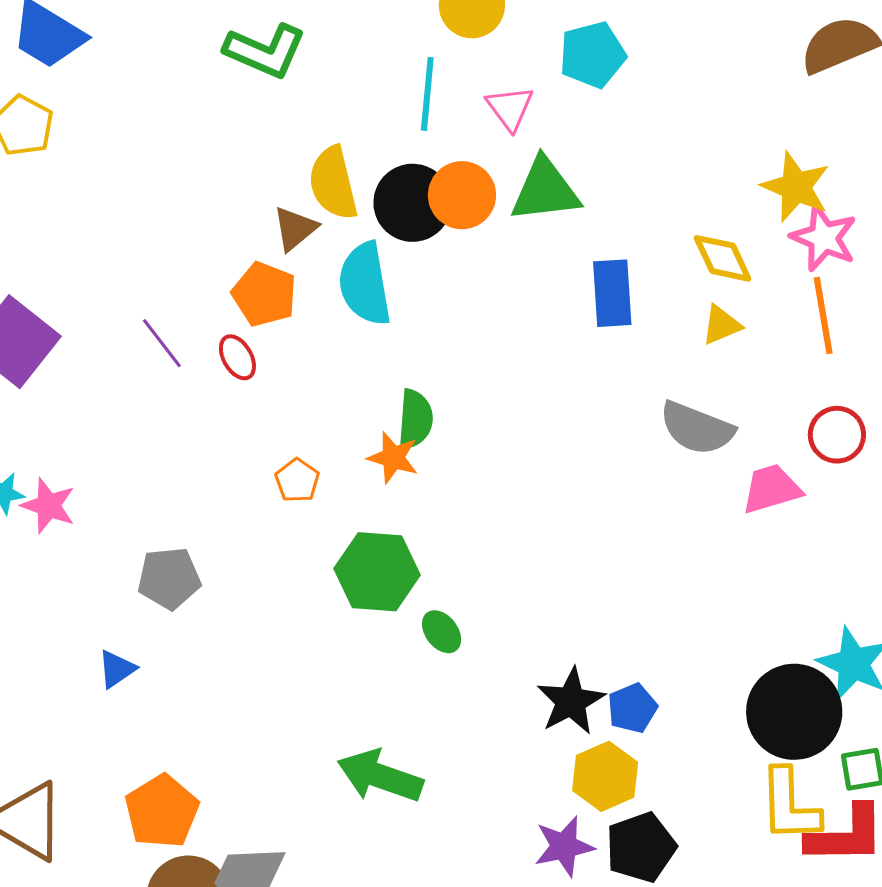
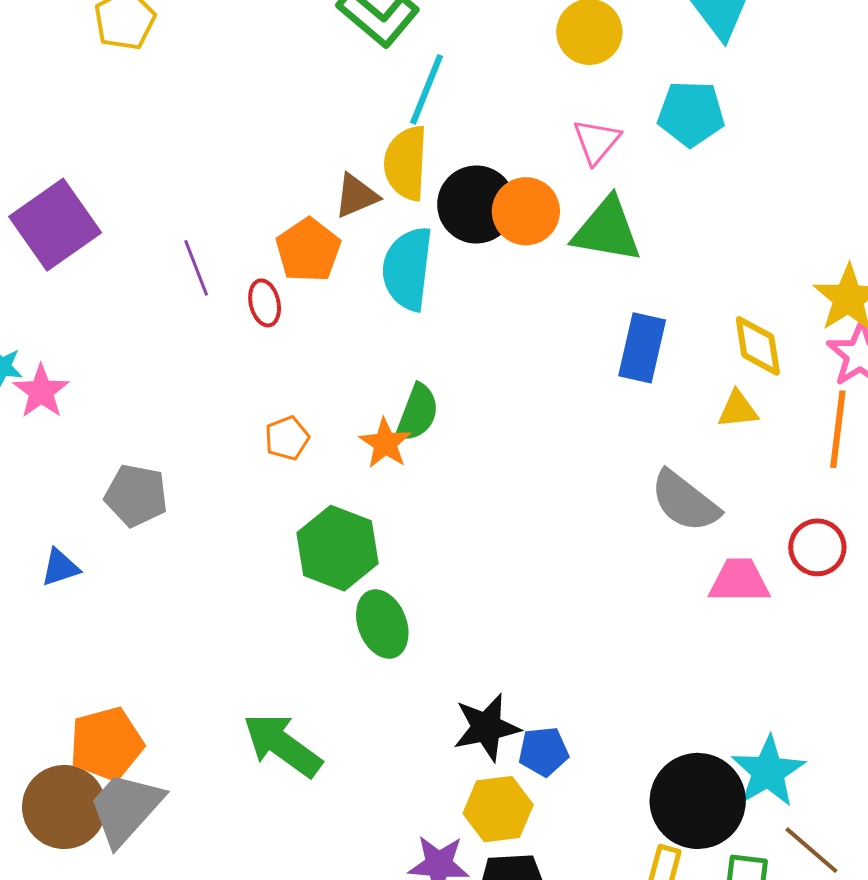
cyan line: (427, 94) -> (427, 89), moved
green ellipse: (442, 632) -> (382, 624), size x1.5
orange pentagon: (162, 811) -> (106, 744), moved

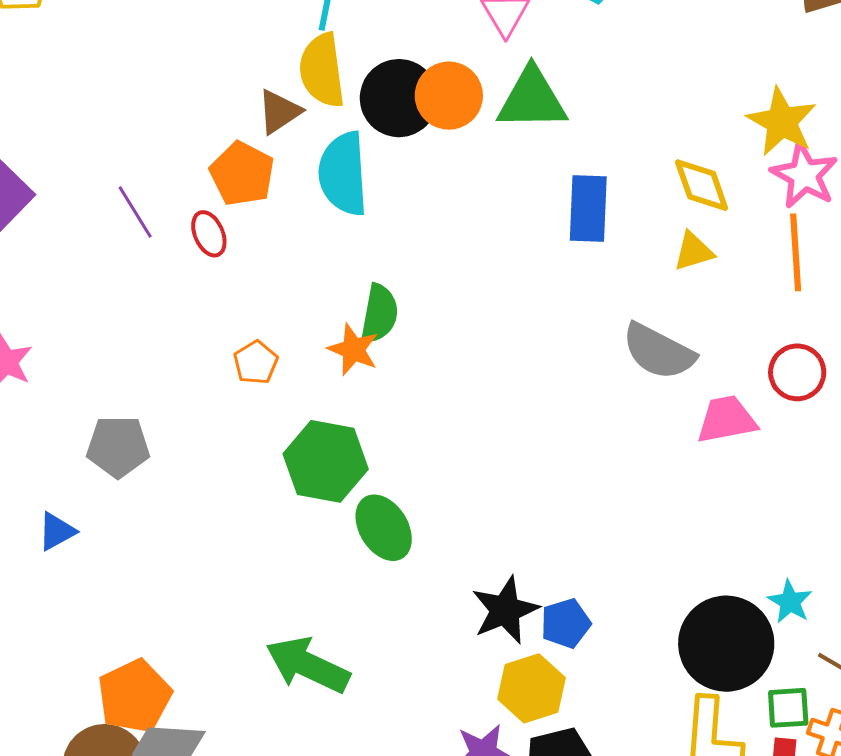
cyan star: (768, 771) -> (790, 602), size x0.6

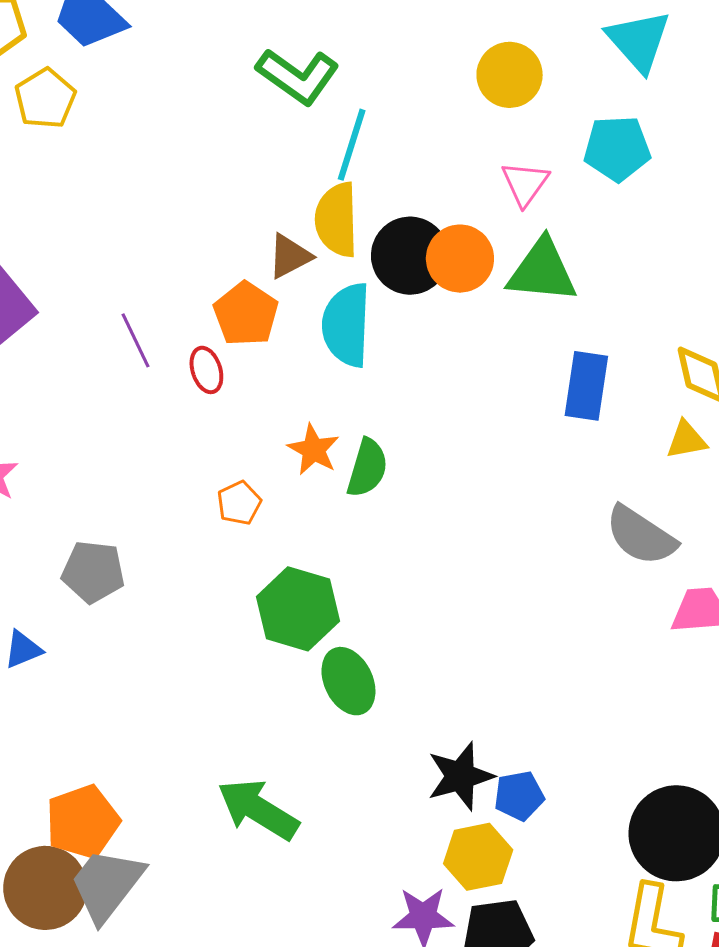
orange star: (353, 350) -> (314, 450), moved

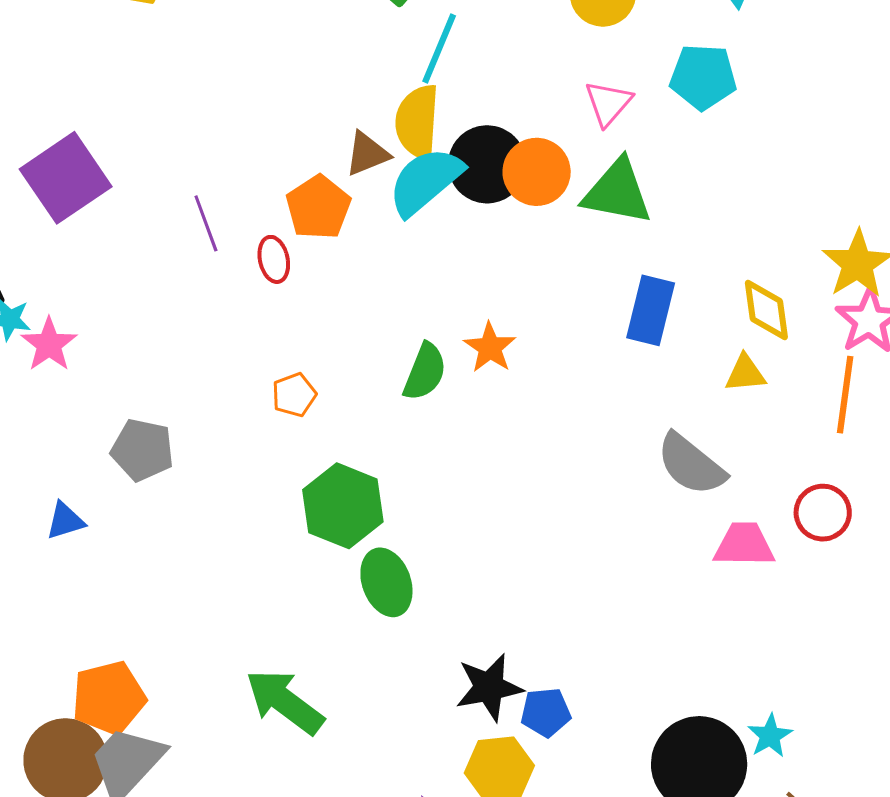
cyan semicircle: (346, 325) -> (425, 181), moved, turned 42
orange star: (314, 450) -> (490, 348), moved

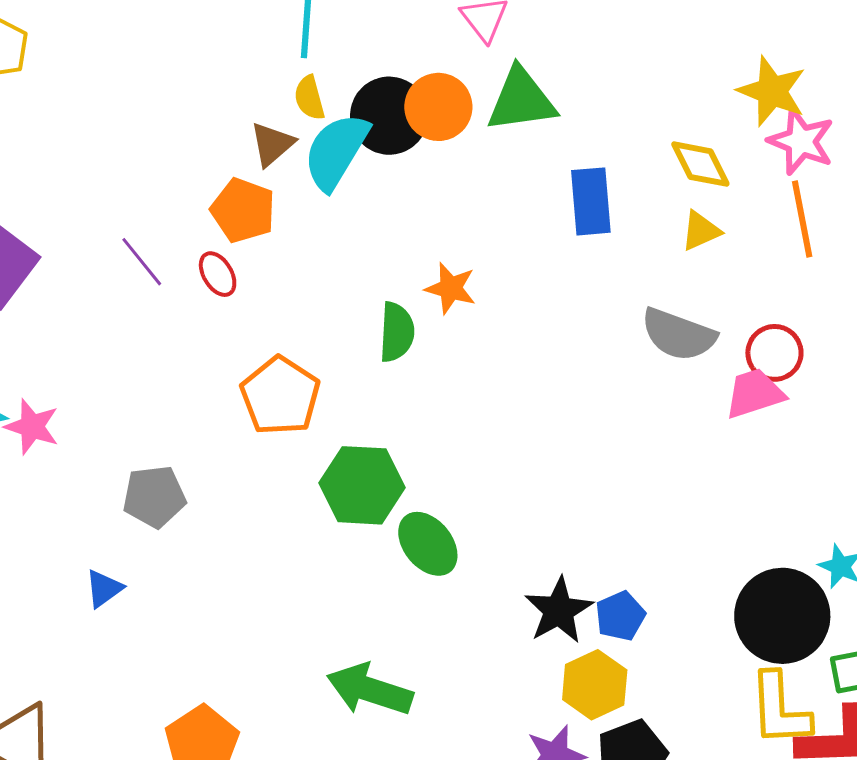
yellow semicircle: (417, 122) -> (309, 98), size x0.6
orange pentagon: (294, 395) -> (280, 396), size x1.8
red circle: (823, 513) -> (774, 353), moved

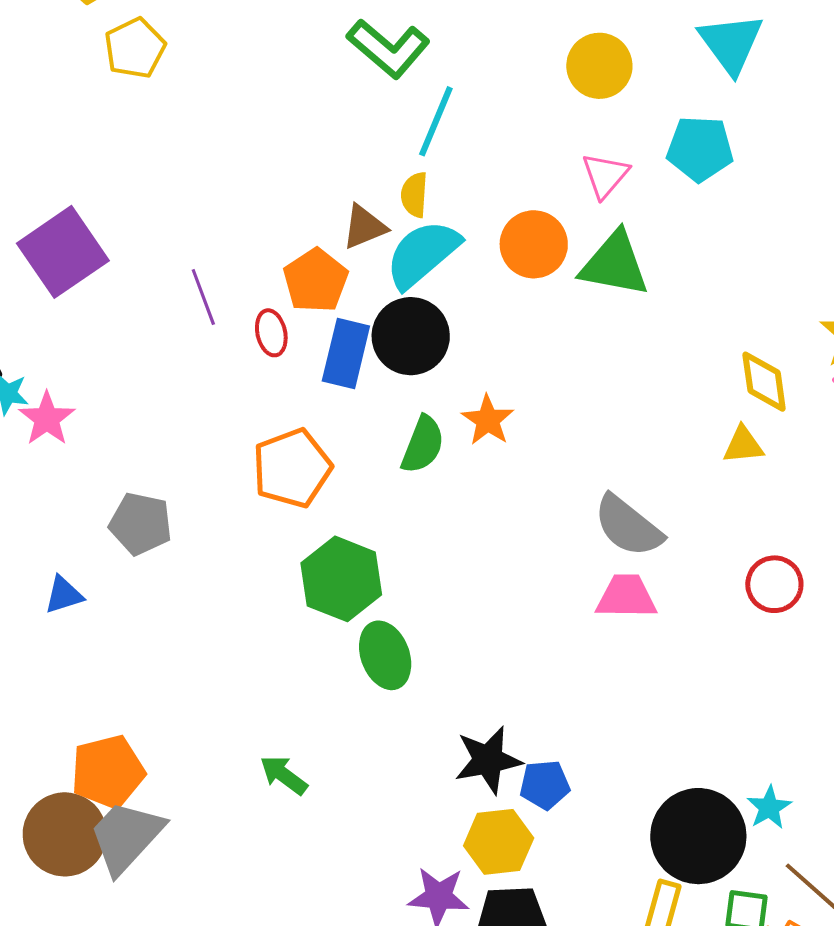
black circle: (389, 116) -> (411, 336), moved
blue rectangle: (591, 201) -> (346, 354), moved
gray semicircle: (678, 335) -> (628, 526), moved
pink trapezoid: (755, 393) -> (626, 597), moved
green arrow: (370, 690) -> (284, 775), size x0.6

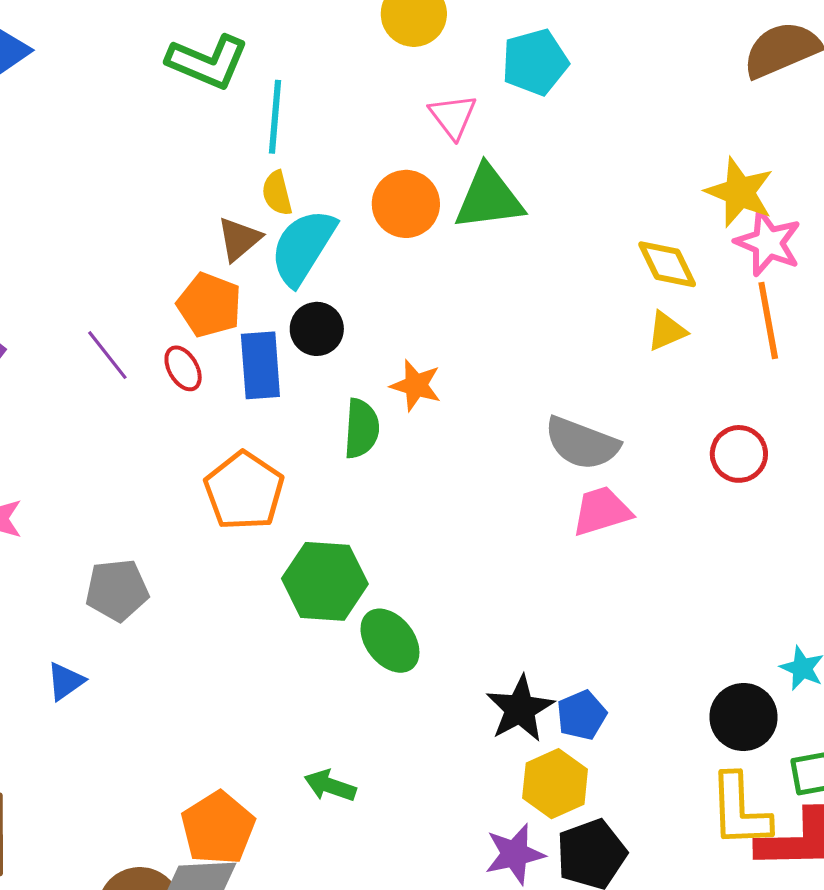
black circle: (411, 336) -> (317, 329), size x0.7
orange pentagon: (108, 772) -> (218, 828), moved
black circle: (698, 836) -> (743, 717), size x0.7

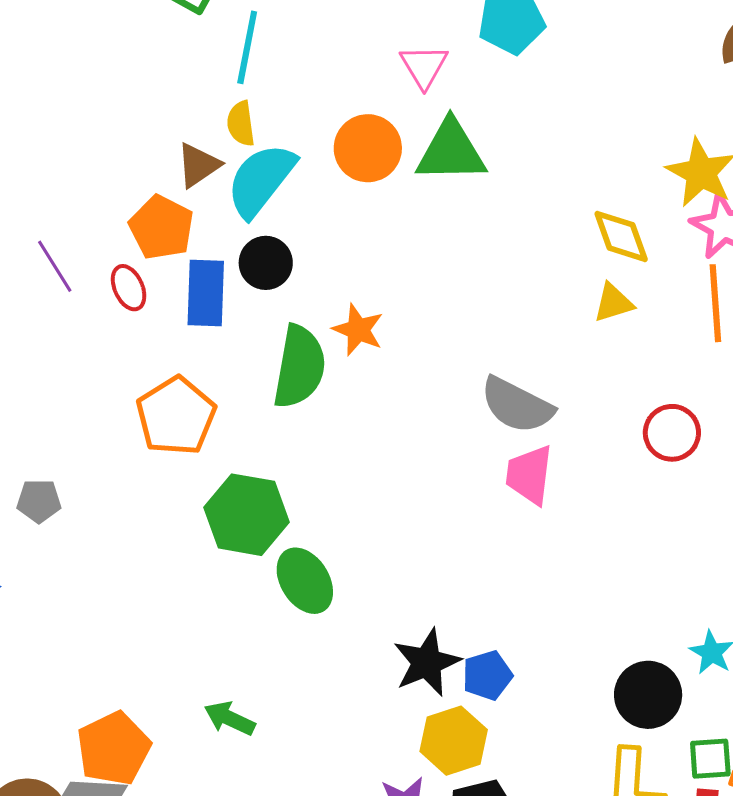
green semicircle: (361, 429) -> (299, 367), size x1.4
pink trapezoid: (602, 511) -> (529, 475), turned -72
gray pentagon: (117, 590) -> (39, 501), size x0.7

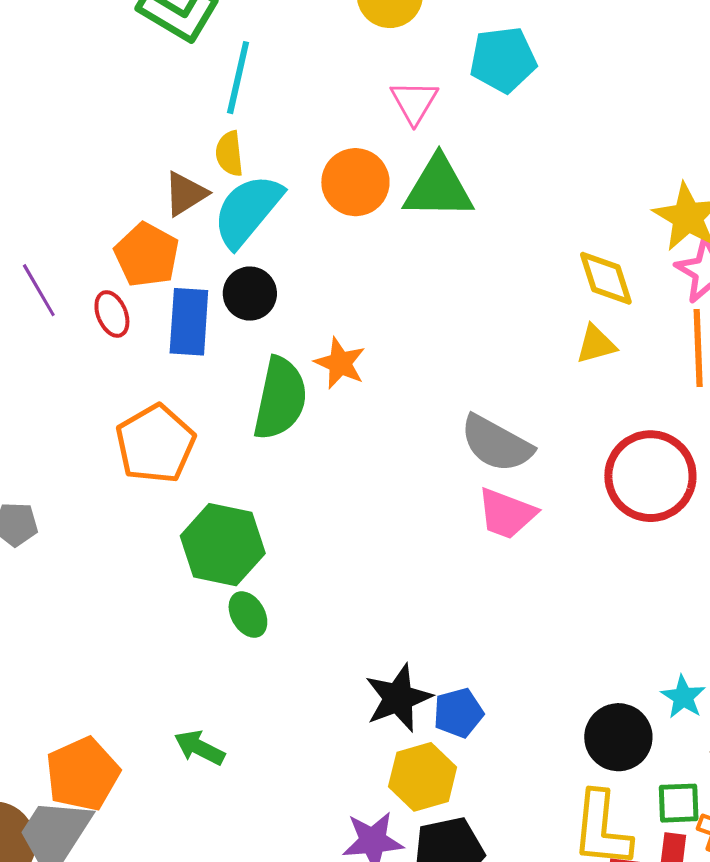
red circle: (672, 433) -> (650, 476), size x1.6
pink trapezoid: (529, 475) -> (507, 514), turned -78
green ellipse: (305, 581) -> (248, 615), moved, size x0.7

